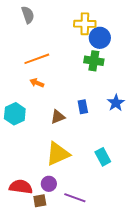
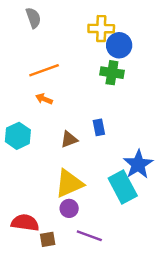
blue star: (116, 103) -> (138, 164), moved, size x1.4
cyan rectangle: (103, 157) -> (123, 187), size x1.5
purple circle: (49, 184) -> (69, 208), moved

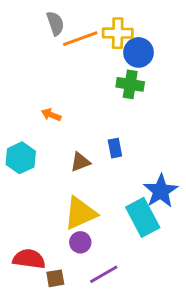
gray semicircle: (33, 18) -> (55, 23), moved
orange line: (44, 70) -> (80, 39), moved
purple line: (89, 236) -> (104, 274), turned -50

